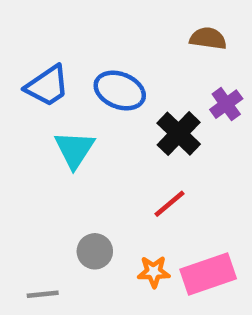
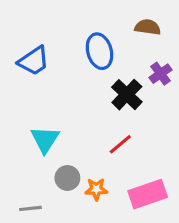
blue ellipse: (120, 91) -> (99, 51), moved, turned 52
cyan triangle: (74, 149) -> (45, 139), moved
orange star: (154, 272) -> (96, 189), moved

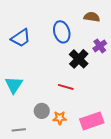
cyan triangle: (45, 139) -> (14, 85), moved
red line: (120, 144) -> (66, 87), moved, turned 56

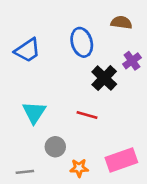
cyan triangle: (14, 85) -> (34, 112), moved
orange star: (60, 118) -> (79, 168), moved

